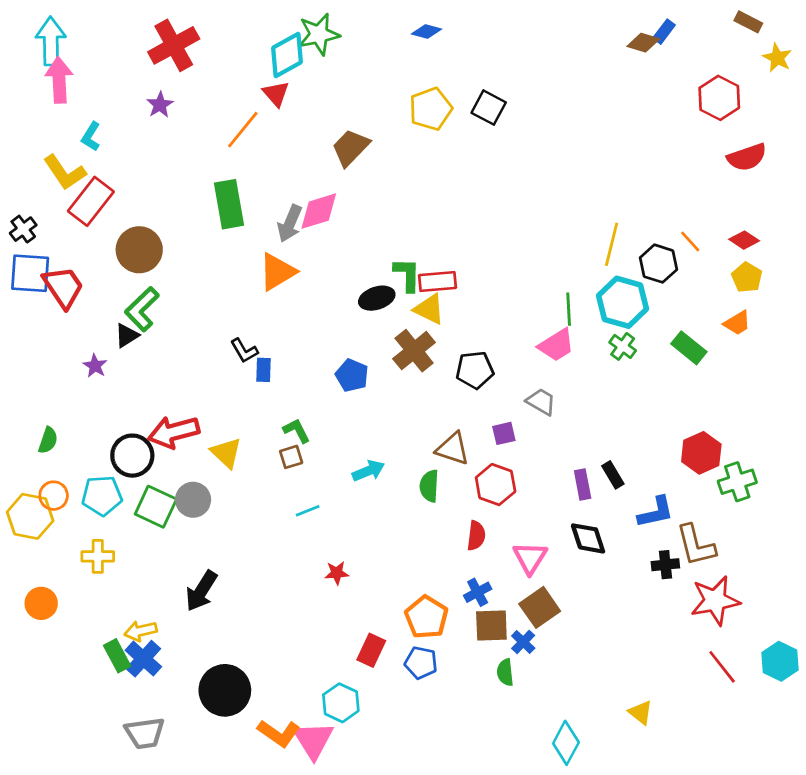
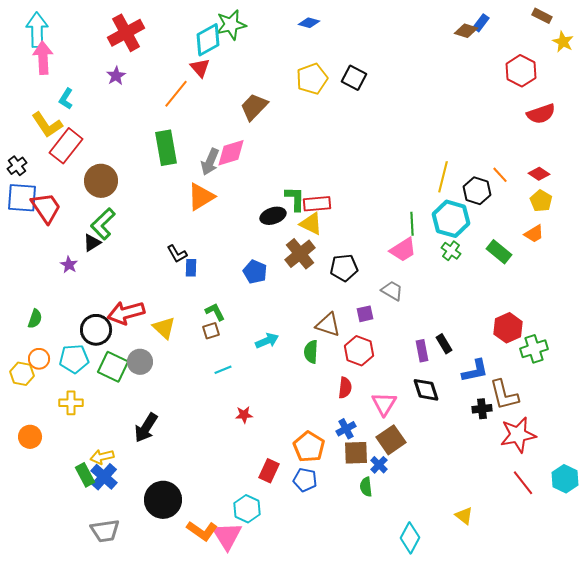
yellow hexagon: (30, 516) -> (22, 374), size x0.7

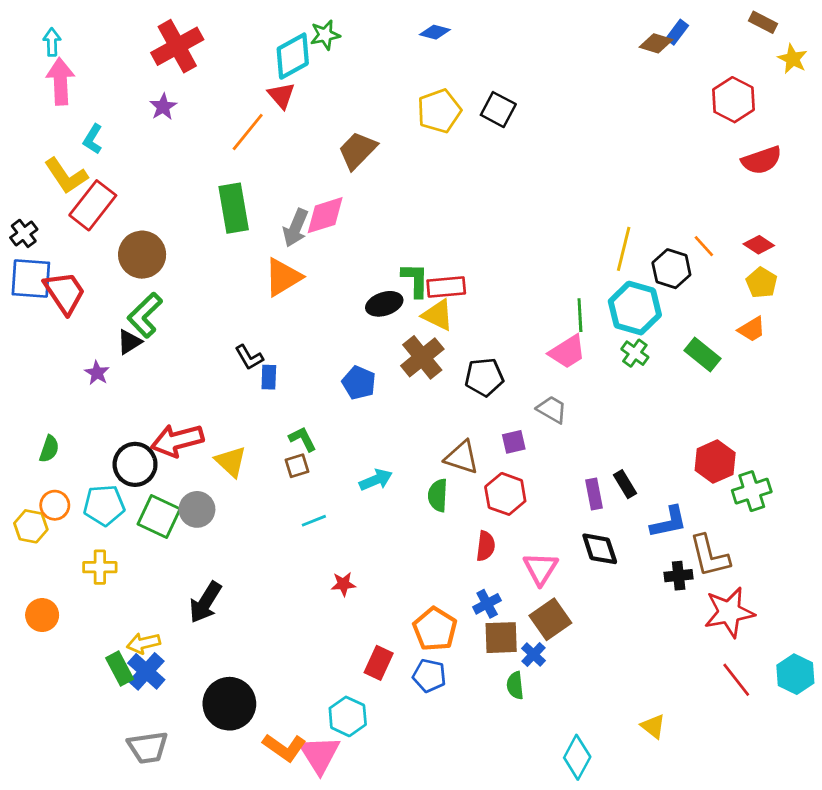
green star: (231, 25) -> (325, 35), size x0.7
cyan arrow: (37, 30) -> (52, 42), size x0.6

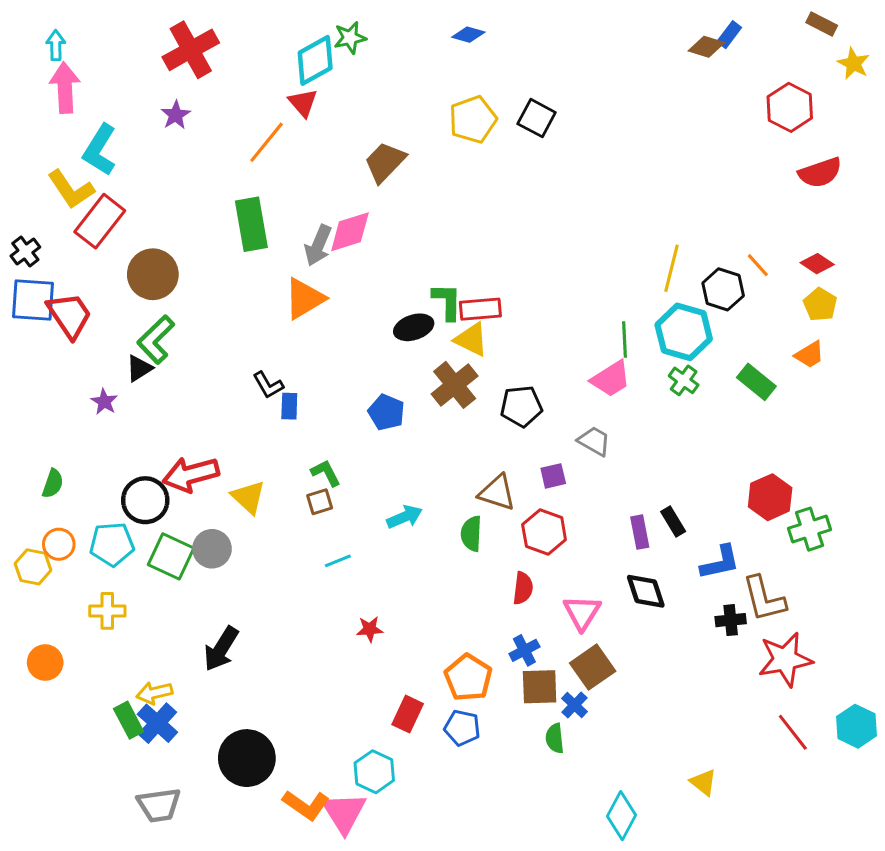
cyan L-shape: (93, 139) -> (100, 150), size x1.6

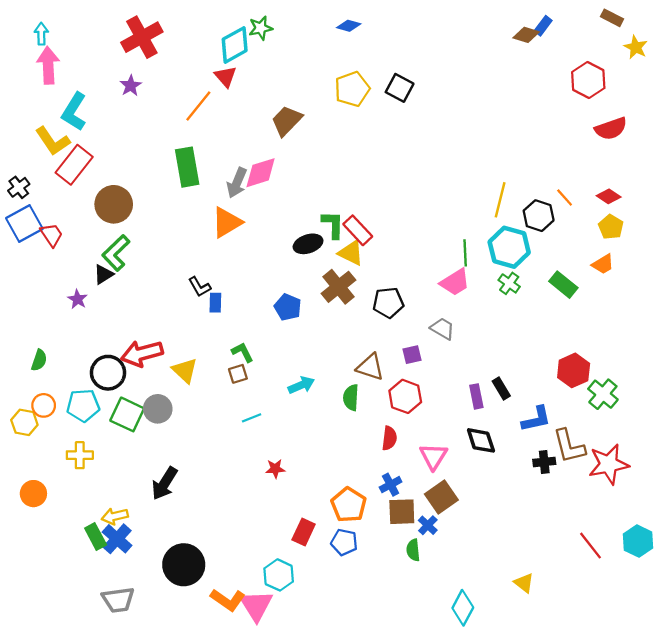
blue square: (33, 300) -> (24, 224), turned -33
red rectangle: (480, 309) -> (358, 230), turned 52
red trapezoid: (69, 315) -> (52, 235), size x0.7
green cross: (810, 529) -> (603, 394), turned -32
red star: (785, 659) -> (609, 464), moved

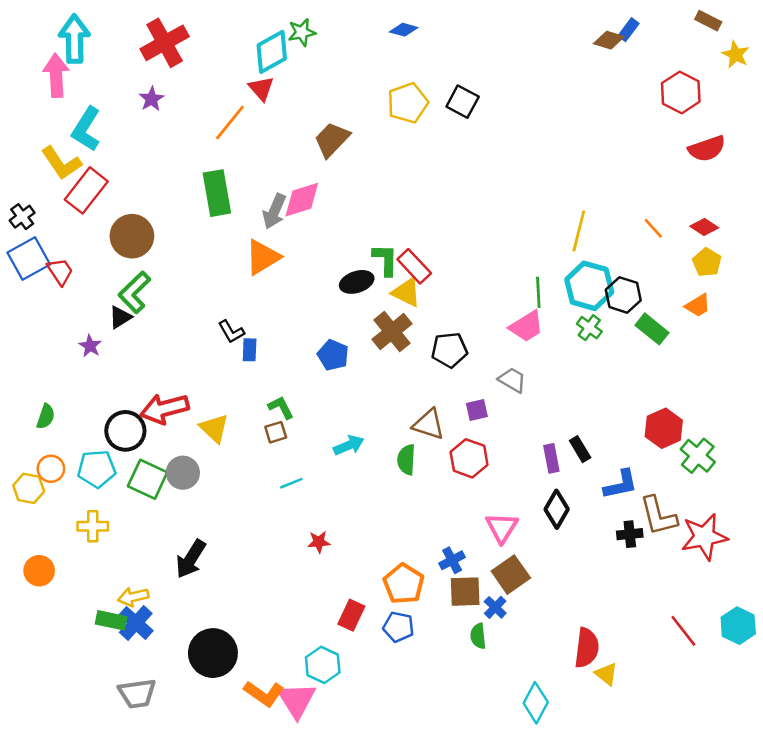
cyan arrow: (41, 34) -> (74, 39), moved, size x1.8
black hexagon: (539, 216) -> (623, 295), moved
red semicircle: (389, 438) -> (587, 648), moved, size x1.4
black diamond: (481, 440) -> (557, 509), turned 48
green rectangle: (96, 537) -> (111, 620), turned -50

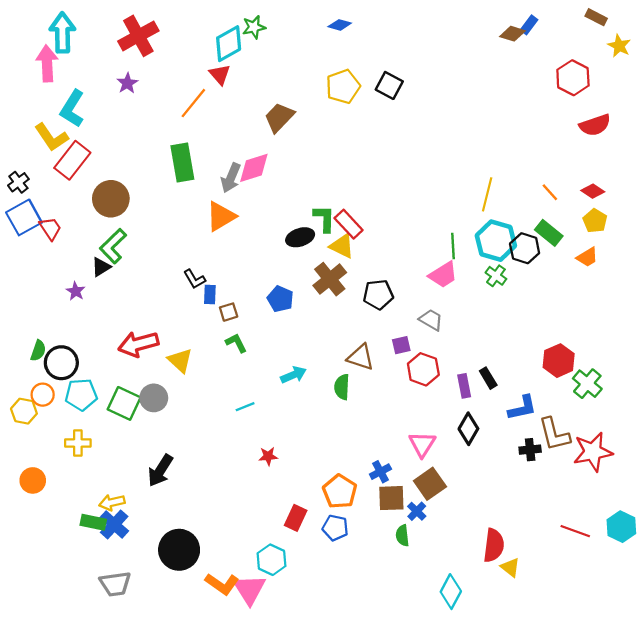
green rectangle: (652, 329) -> (549, 233), moved
black circle: (125, 431) -> (61, 363), moved
brown square: (276, 432) -> (229, 312), moved
red hexagon: (469, 458) -> (423, 369), moved
red line: (683, 631) -> (575, 531), turned -32

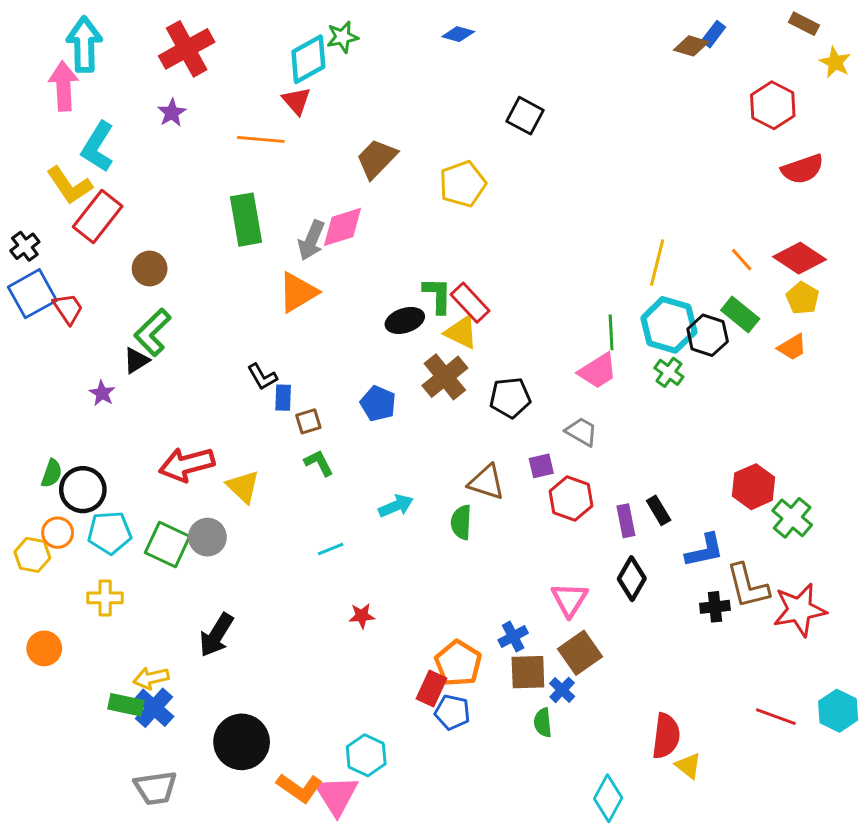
yellow pentagon: (343, 87) -> (463, 184), moved
orange line: (193, 103) -> (261, 139), turned 56
red diamond: (593, 191) -> (800, 258), size x1.6
brown circle: (111, 199) -> (150, 269), size x0.7
red rectangle: (296, 518) -> (432, 688), moved

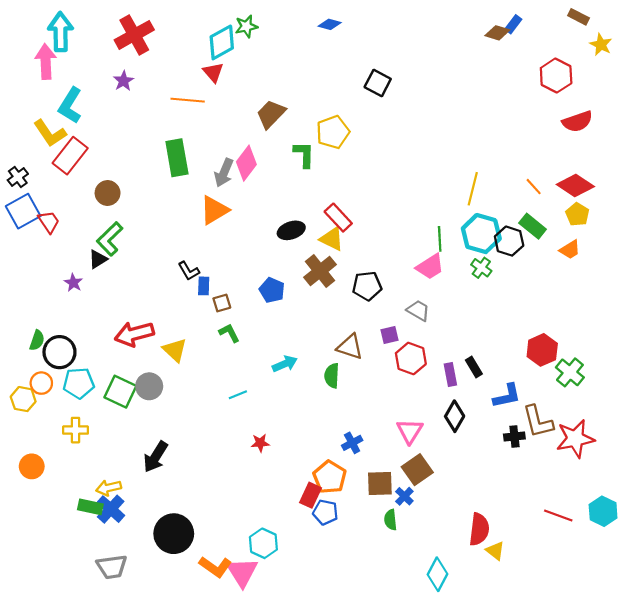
pink diamond: (342, 227) -> (246, 163), turned -36
green L-shape: (437, 295) -> (304, 155), moved
blue cross: (513, 637) -> (352, 443), moved

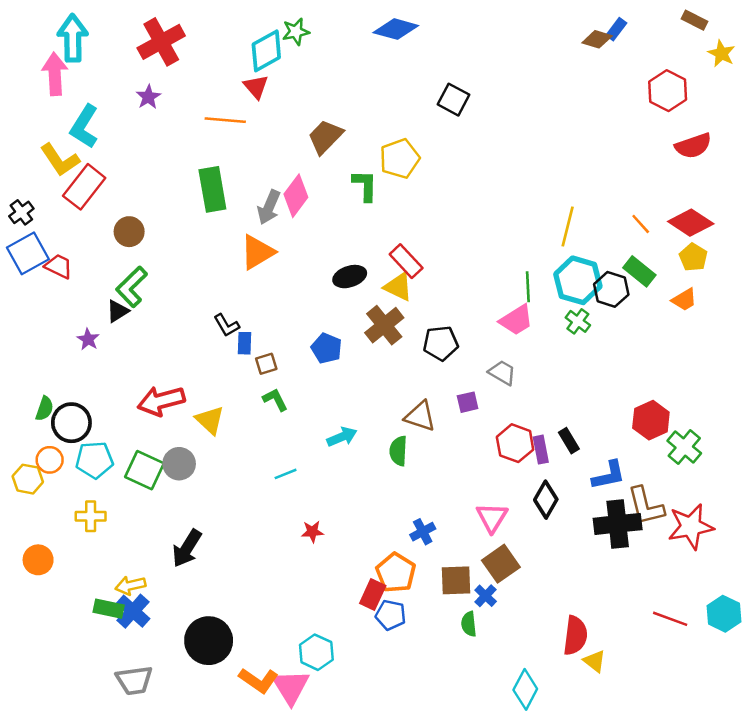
blue diamond: (330, 24) -> (396, 29), size x1.6
red trapezoid: (49, 222) -> (59, 266), turned -30
red hexagon: (411, 359) -> (515, 443), moved
black cross: (514, 436) -> (618, 524), size x1.8

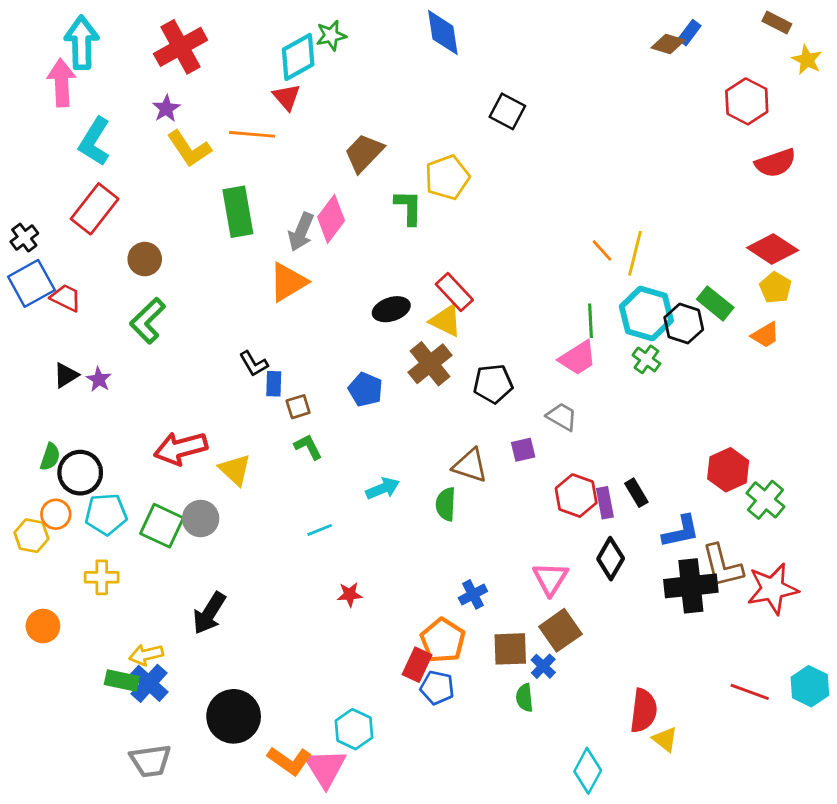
blue diamond: (396, 29) -> (443, 33), turned 66
yellow L-shape: (60, 160) -> (189, 149), moved
orange line: (641, 224) -> (602, 250), moved
black triangle: (118, 311) -> (66, 375), moved

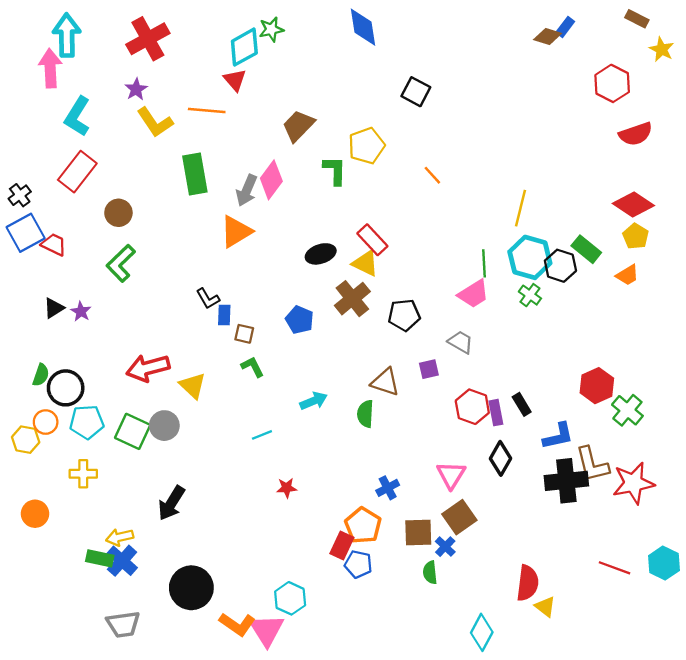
orange line: (602, 250) -> (432, 175), moved
brown square: (298, 407) -> (244, 334), turned 30

